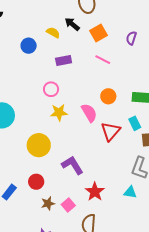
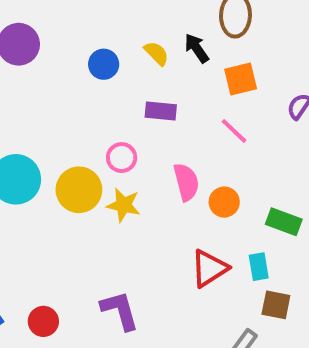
pink semicircle: (89, 113) -> (186, 182), moved
yellow circle: (39, 145) -> (79, 190), moved

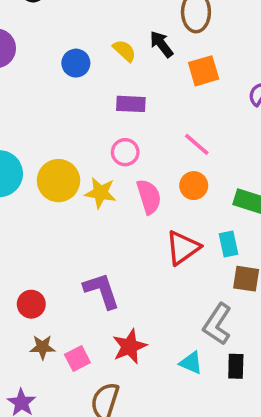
pink line: (234, 131) -> (197, 144), moved
pink circle: (122, 158) -> (125, 152), moved
pink semicircle: (186, 182) -> (149, 197), moved

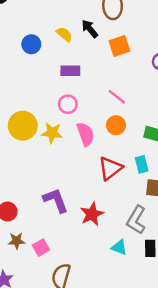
red star: (130, 346) -> (92, 214), moved

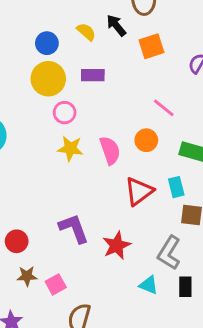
pink line: (117, 97) -> (164, 108), moved
pink circle: (68, 104) -> (65, 113), moved
yellow circle: (23, 126) -> (48, 79), moved

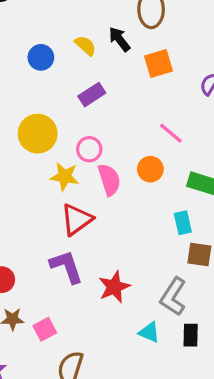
purple rectangle: (93, 75) -> (92, 95), turned -35
yellow circle: (48, 79) -> (38, 134), moved
pink circle: (65, 113) -> (89, 149), moved
red triangle: (139, 191) -> (77, 219), moved

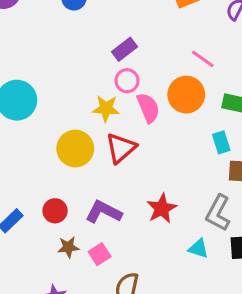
purple rectangle: (92, 95) -> (125, 49), moved
yellow circle: (38, 134) -> (75, 149), moved
orange circle: (150, 169) -> (186, 95), size x1.5
purple L-shape: (66, 267) -> (104, 212), moved, turned -39

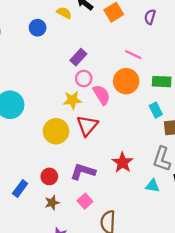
brown star: (68, 247) -> (52, 203), moved

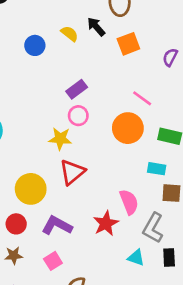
pink semicircle: (102, 95) -> (129, 202), moved
cyan rectangle: (156, 110) -> (157, 169), turned -64
yellow circle: (56, 131) -> (31, 189), moved

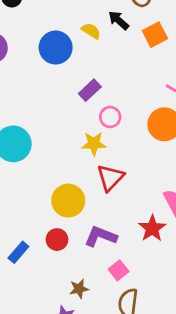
blue circle: (35, 45) -> (56, 48), size x1.5
purple rectangle: (77, 89) -> (90, 90), moved
brown star: (14, 255) -> (79, 289), moved
pink square: (53, 261) -> (119, 270), moved

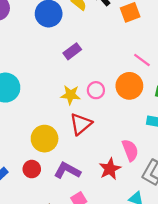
pink circle: (110, 117) -> (96, 90), moved

